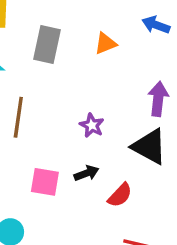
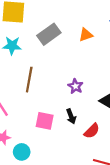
gray rectangle: (47, 45) -> (49, 34), turned 40
black arrow: (86, 173) -> (71, 116), turned 88

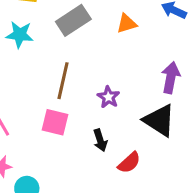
brown line: (29, 80) -> (63, 81), moved
pink square: (45, 121) -> (55, 122), moved

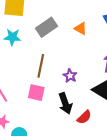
orange triangle: (127, 24) -> (81, 28), turned 48
black arrow: (100, 140) -> (65, 103), size x1.5

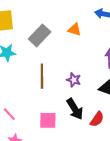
pink square: (36, 93) -> (48, 120), moved

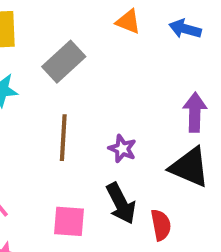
orange triangle: (75, 29) -> (128, 22), moved
red semicircle: (97, 119) -> (161, 225), turned -49

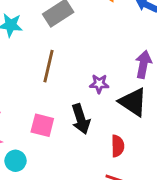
purple star: (122, 149) -> (99, 84), moved, turned -30
red semicircle: (161, 225) -> (118, 146), moved

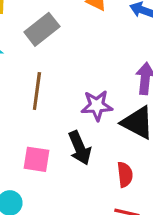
purple star: (99, 84) -> (97, 106), size x1.4

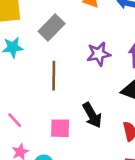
purple star: (97, 106) -> (99, 54), moved

